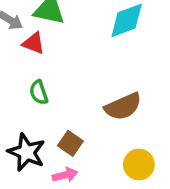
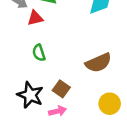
red triangle: (33, 43) -> (35, 18), turned -35

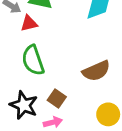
green semicircle: (39, 53) -> (33, 60), size x1.6

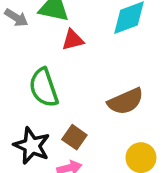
red triangle: (29, 23) -> (73, 40), moved

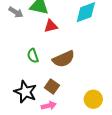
green semicircle: (44, 88) -> (33, 56), size x0.6
brown semicircle: (126, 101) -> (64, 59), moved

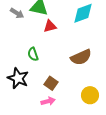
brown semicircle: (64, 59) -> (81, 57), moved
black star: (25, 92) -> (18, 78), moved

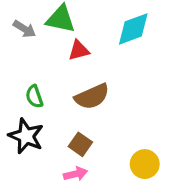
green semicircle: (33, 54) -> (34, 96), moved
brown semicircle: (81, 57) -> (92, 96), moved

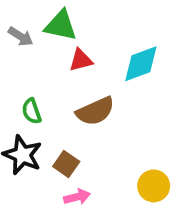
cyan diamond: (133, 29) -> (141, 64), moved
brown square: (80, 144) -> (66, 164), moved

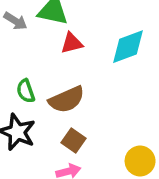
brown semicircle: (95, 111) -> (67, 100), moved
brown square: (66, 164) -> (73, 141), moved

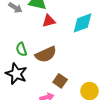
brown square: (73, 141) -> (60, 81), moved

